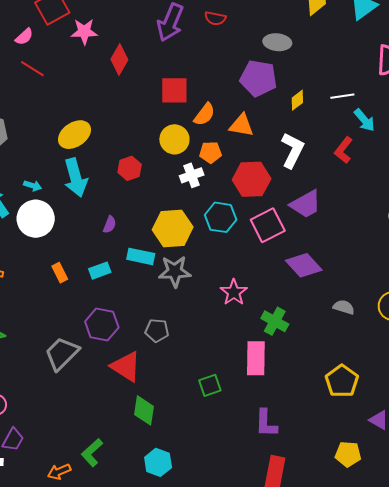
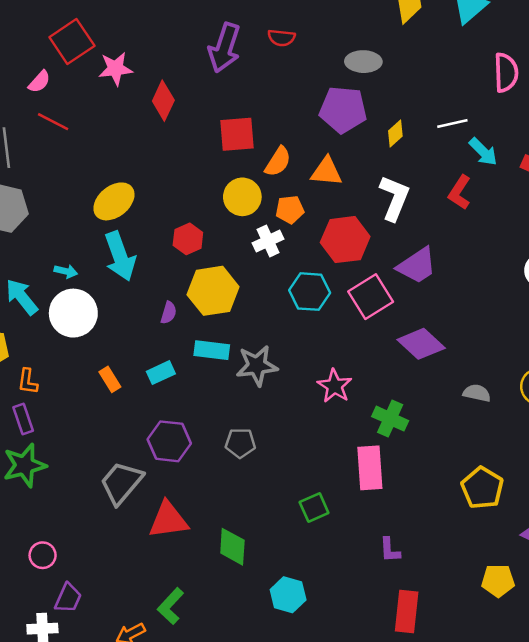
yellow hexagon: (173, 228) -> (213, 291), moved
red triangle: (126, 366) -> (168, 520), moved, turned -36
purple L-shape: (266, 423) -> (390, 550), size x0.7
cyan hexagon: (158, 462) -> (288, 595), moved

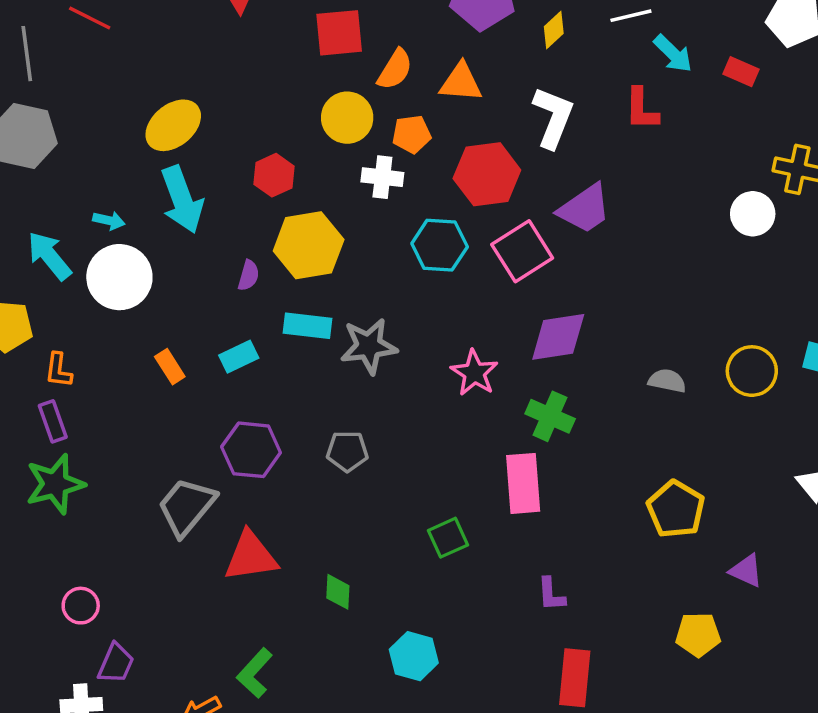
red L-shape: (460, 192) -> (641, 109), turned -32
white cross: (268, 241) -> (382, 177), turned 32
purple diamond: (421, 344) -> (558, 337), moved, turned -51
green diamond: (232, 547) -> (338, 592), size x0.7

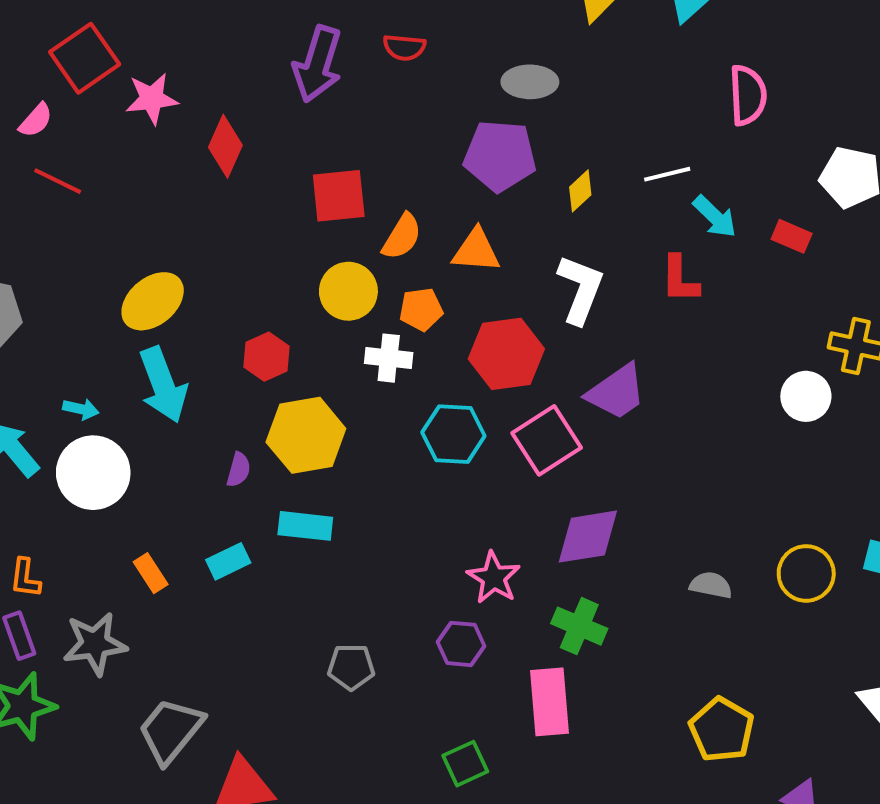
gray star: (369, 346) -> (95, 644), moved
purple hexagon: (251, 450) -> (461, 644), moved, size x0.7

